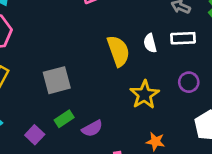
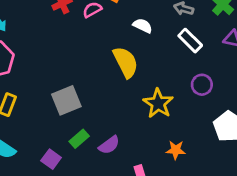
white rectangle: (183, 38) -> (190, 41), turned 55
white semicircle: (150, 43) -> (143, 26), moved, turned 138

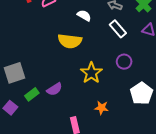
yellow semicircle: (126, 62) -> (70, 41), turned 120
gray square: (66, 100) -> (14, 73), moved
purple semicircle: (109, 145) -> (54, 89), moved

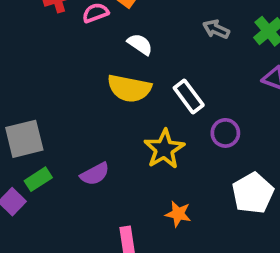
white semicircle: (84, 16) -> (140, 44), moved
white rectangle: (118, 29) -> (189, 97), moved
green rectangle: (32, 94) -> (38, 179), moved

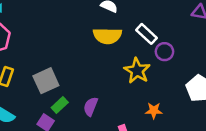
purple circle: (225, 133) -> (164, 52), moved
purple semicircle: (95, 174) -> (91, 106), moved, turned 150

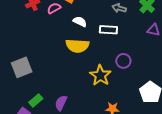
white rectangle: (147, 34) -> (108, 30), moved, turned -42
gray square: (46, 81) -> (22, 67), moved

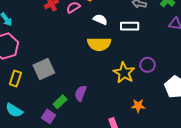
purple circle: (123, 61) -> (148, 65), moved
purple semicircle: (61, 103) -> (80, 93), moved

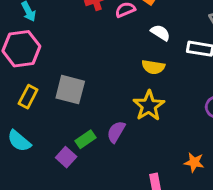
yellow semicircle: (99, 44) -> (153, 67), size x0.7
gray square: (44, 69) -> (70, 90), turned 30
yellow star: (124, 73) -> (149, 106), moved

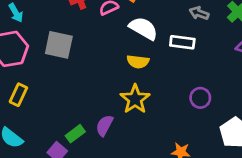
white semicircle: (160, 33) -> (143, 28), size x1.5
gray square: (70, 90) -> (59, 45), moved

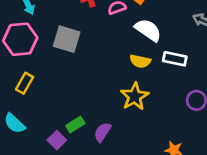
white rectangle: (182, 42) -> (175, 59), moved
purple semicircle: (104, 125) -> (102, 132), moved

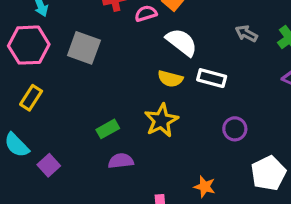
green rectangle: (75, 125) -> (108, 129), moved
purple semicircle: (102, 132) -> (121, 161), turned 48
purple square: (57, 140) -> (49, 165), moved

